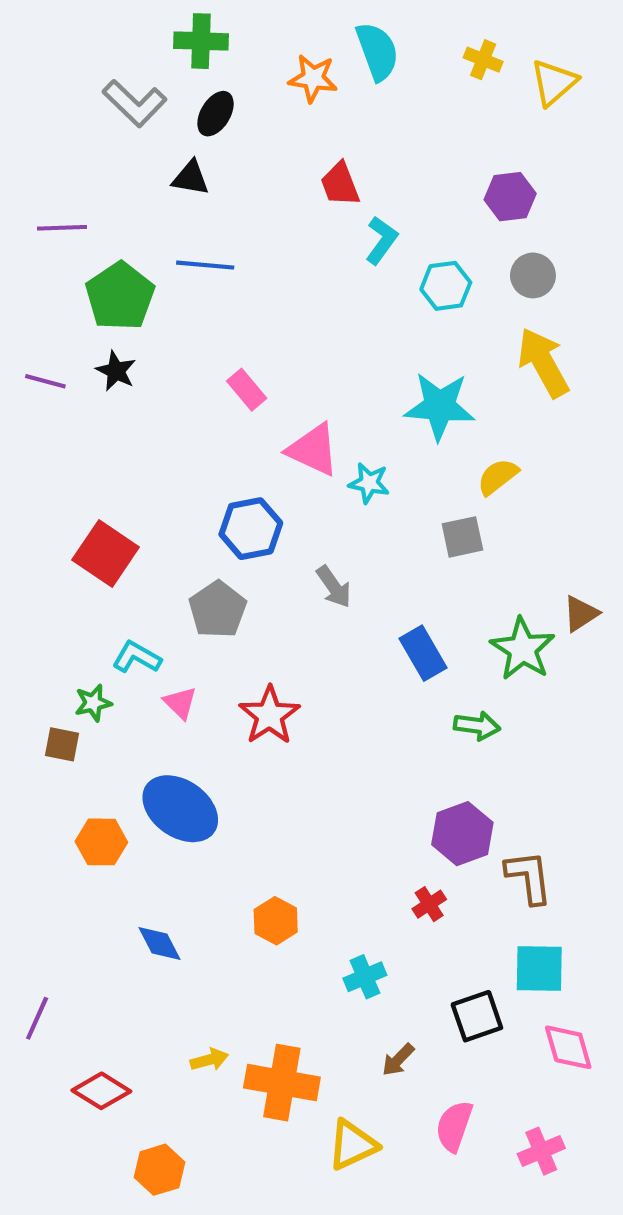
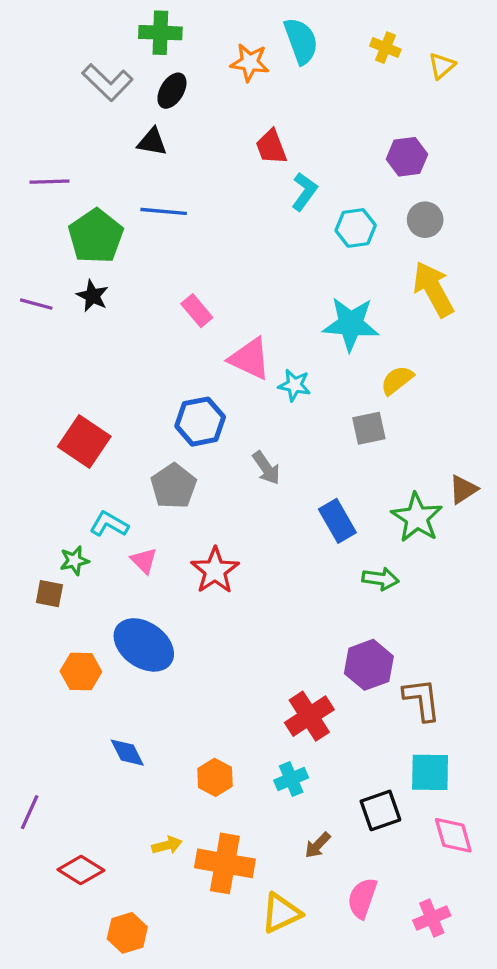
yellow triangle: (554, 83) -> (442, 66), size x0.7
red cross: (429, 904) -> (309, 716), moved, size x1.8
orange hexagon: (276, 921) -> (215, 777), moved

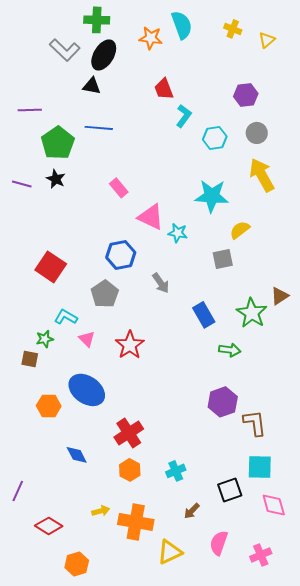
black ellipse: (172, 91) -> (104, 55), size x1.4
red cross: (309, 716) -> (129, 433), moved

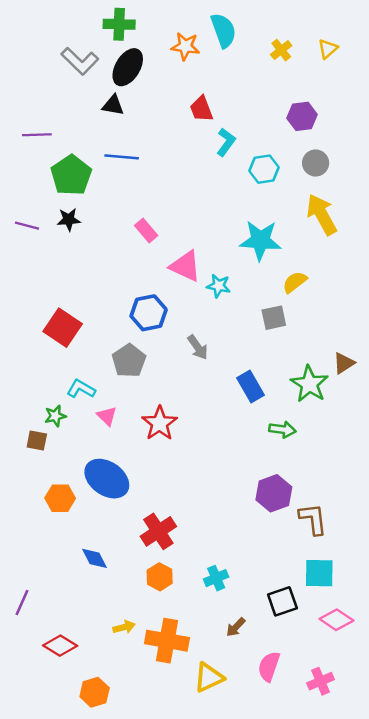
yellow cross: (233, 29) -> (281, 50), moved, turned 30
black star: (56, 179) -> (69, 219), turned -30
pink diamond: (274, 505) -> (336, 620), turned -40

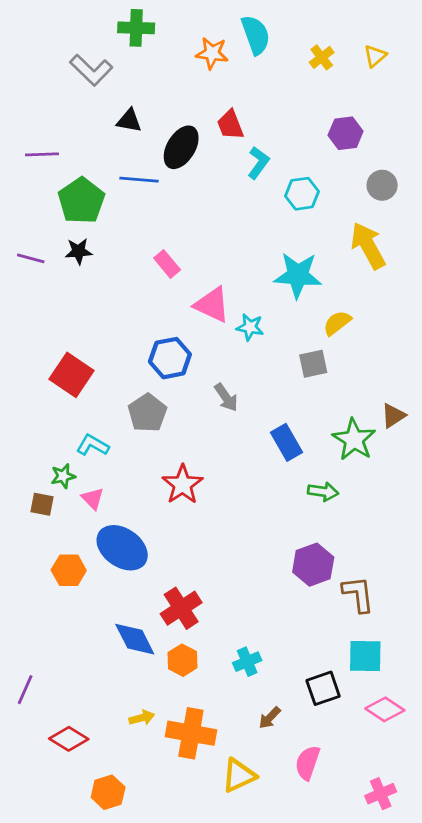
black ellipse: (128, 67) -> (181, 147), moved
gray circle: (316, 163) -> (382, 185), moved
pink triangle: (107, 416) -> (93, 499), moved
blue diamond: (95, 558) -> (135, 639), moved, size x1.4
pink cross: (320, 681) -> (381, 794), moved

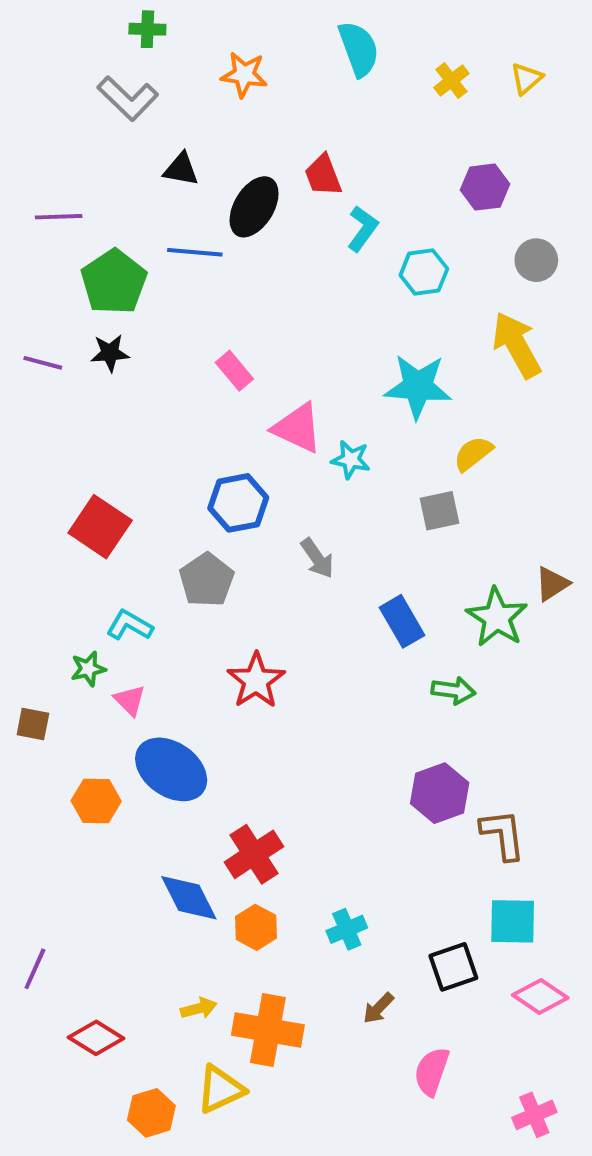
green cross: (136, 28) -> (147, 29), moved, size x0.7
orange star: (212, 53) -> (244, 75), moved
brown square: (42, 504) -> (33, 724), moved
yellow triangle: (239, 775) -> (220, 1089), moved

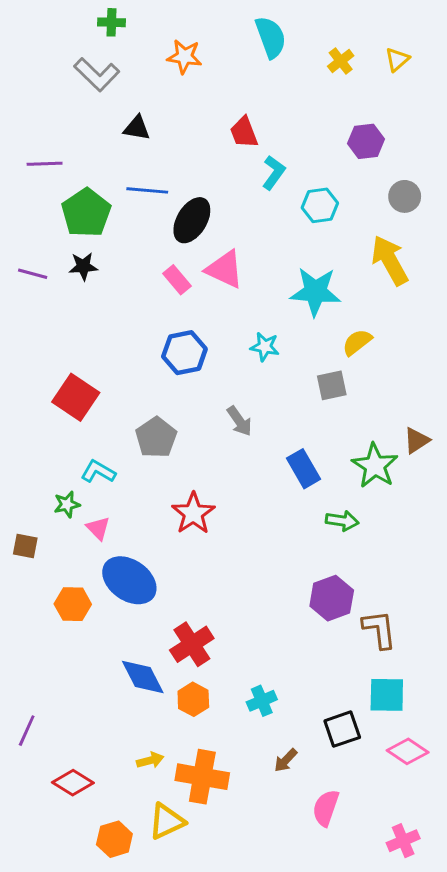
black ellipse: (254, 207) -> (192, 220), moved
pink triangle: (297, 428) -> (225, 269), moved
blue hexagon: (238, 503) -> (184, 353), moved

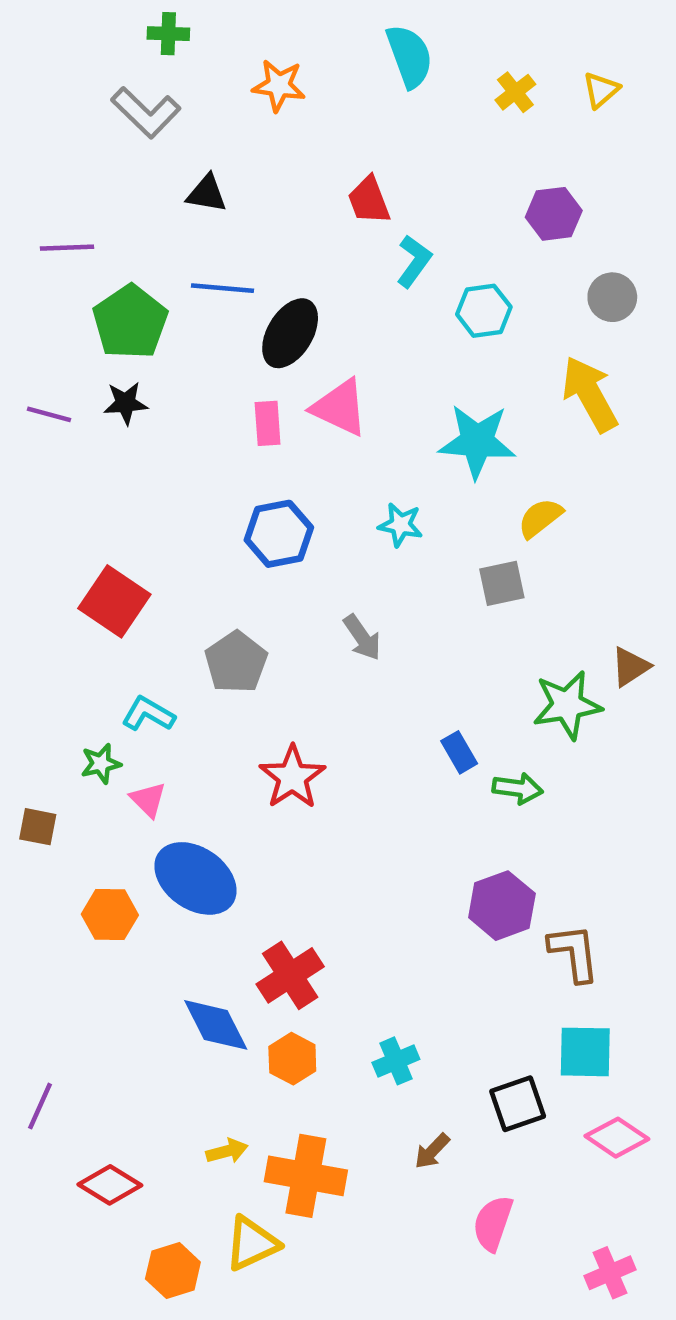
pink rectangle: (177, 280) -> (268, 423), turned 36
green star: (375, 466) -> (567, 705), turned 30
blue rectangle: (303, 469) -> (459, 752), moved, size x0.7

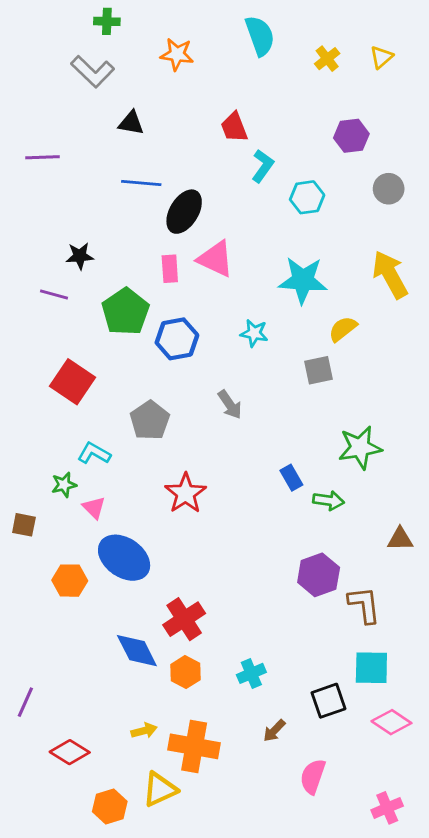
green pentagon: (130, 322) -> (125, 312), moved
yellow arrow: (590, 394) -> (390, 275), moved
purple line: (49, 414) -> (54, 295), moved
brown triangle: (630, 667) -> (400, 539), moved, turned 32

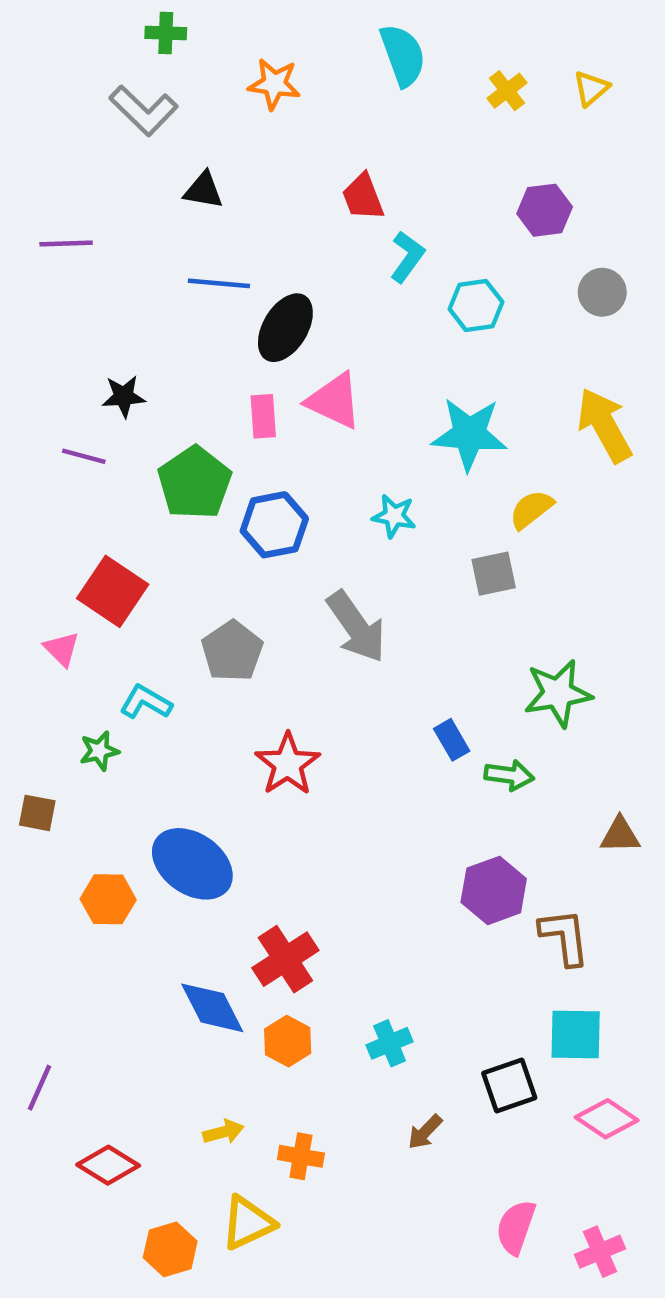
gray arrow: (230, 405) -> (356, 627), size x1.6
pink triangle: (94, 508) -> (62, 649), moved
orange cross: (194, 746) -> (301, 1156), size x0.6
pink semicircle: (313, 776) -> (516, 1227), moved

